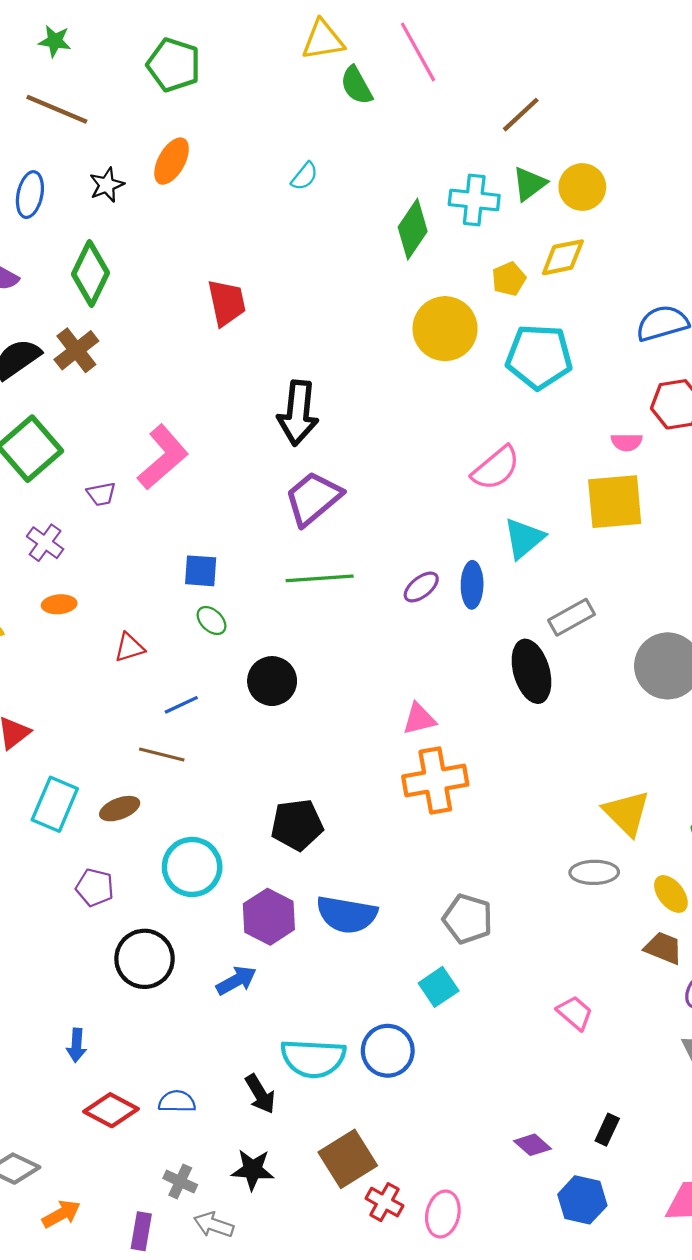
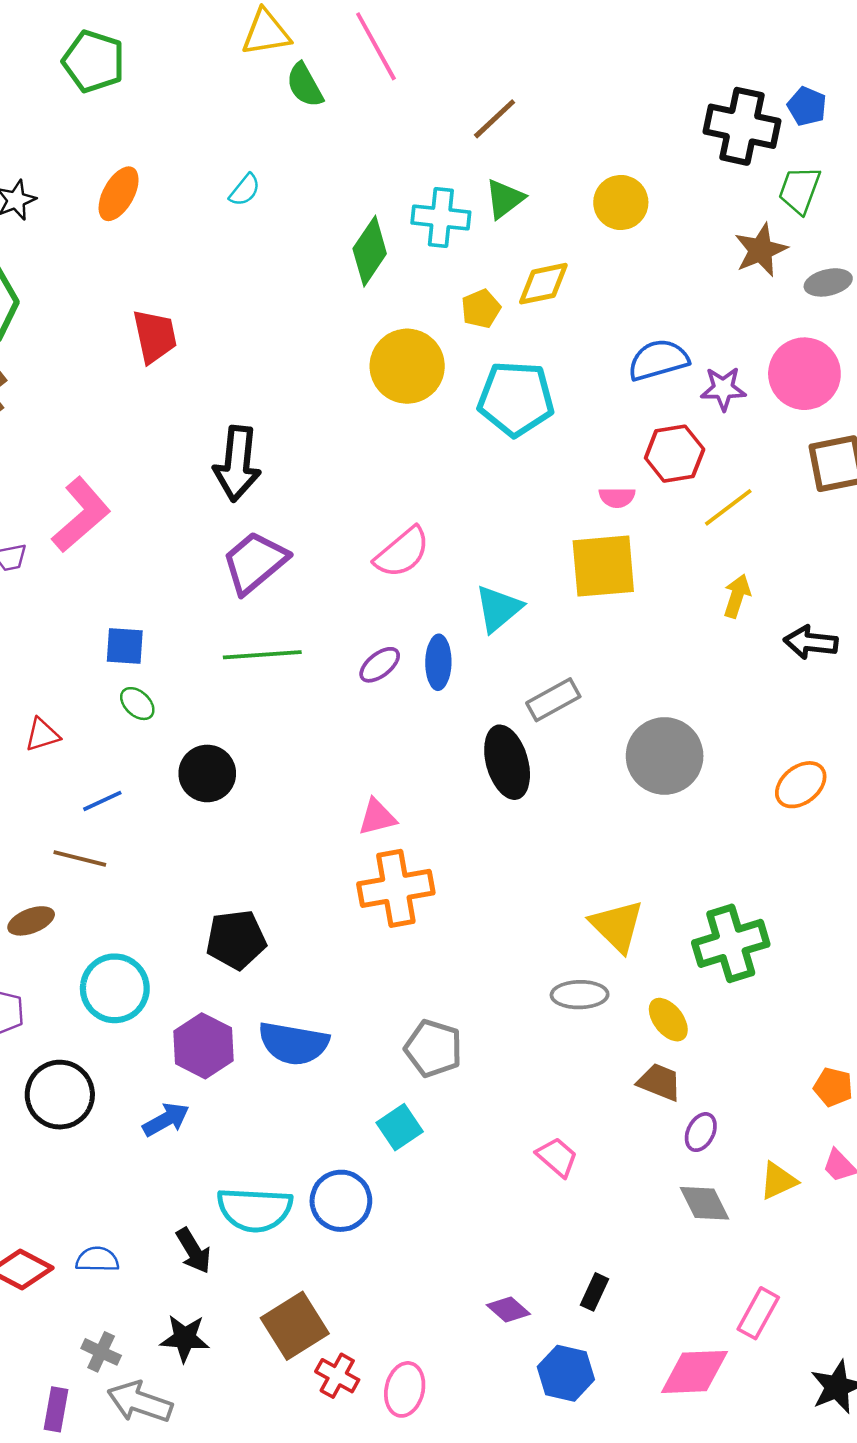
orange ellipse: (172, 161) -> (119, 194), moved
yellow circle: (582, 187) -> (621, 202), moved
pink semicircle: (496, 468) -> (402, 552), moved
gray arrow: (214, 1225) -> (140, 1402), size x1.4

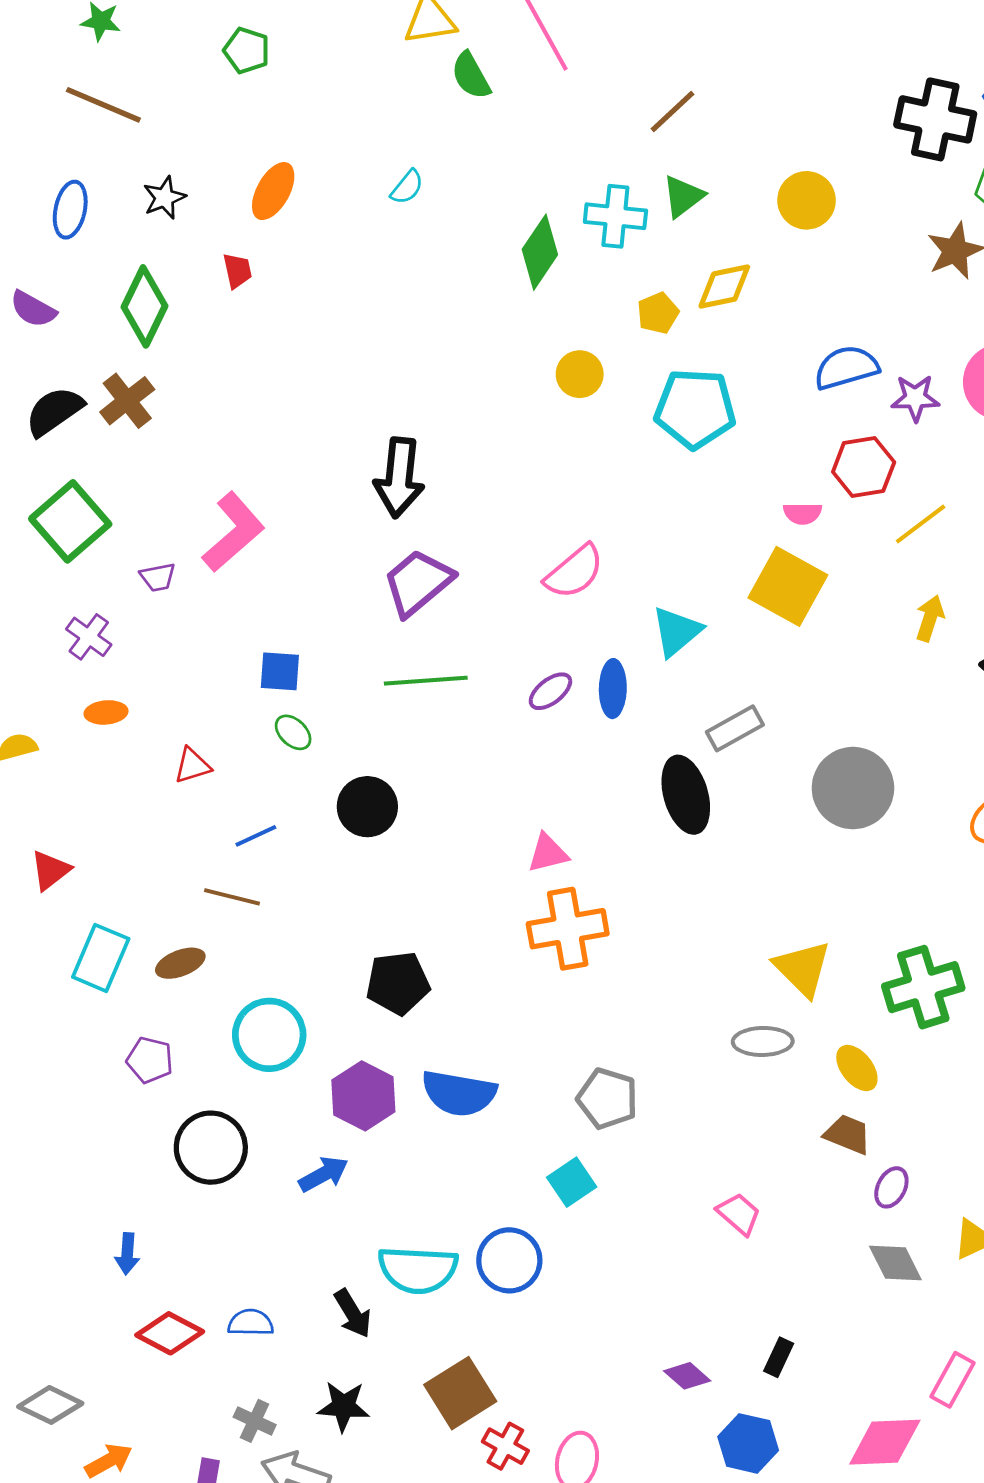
green pentagon: (94, 61) -> (247, 50), size x0.7
red trapezoid: (155, 336) -> (237, 271), moved, size x0.6
yellow circle: (407, 366) -> (580, 374), size x0.6
yellow square: (603, 566) -> (788, 586), turned 34

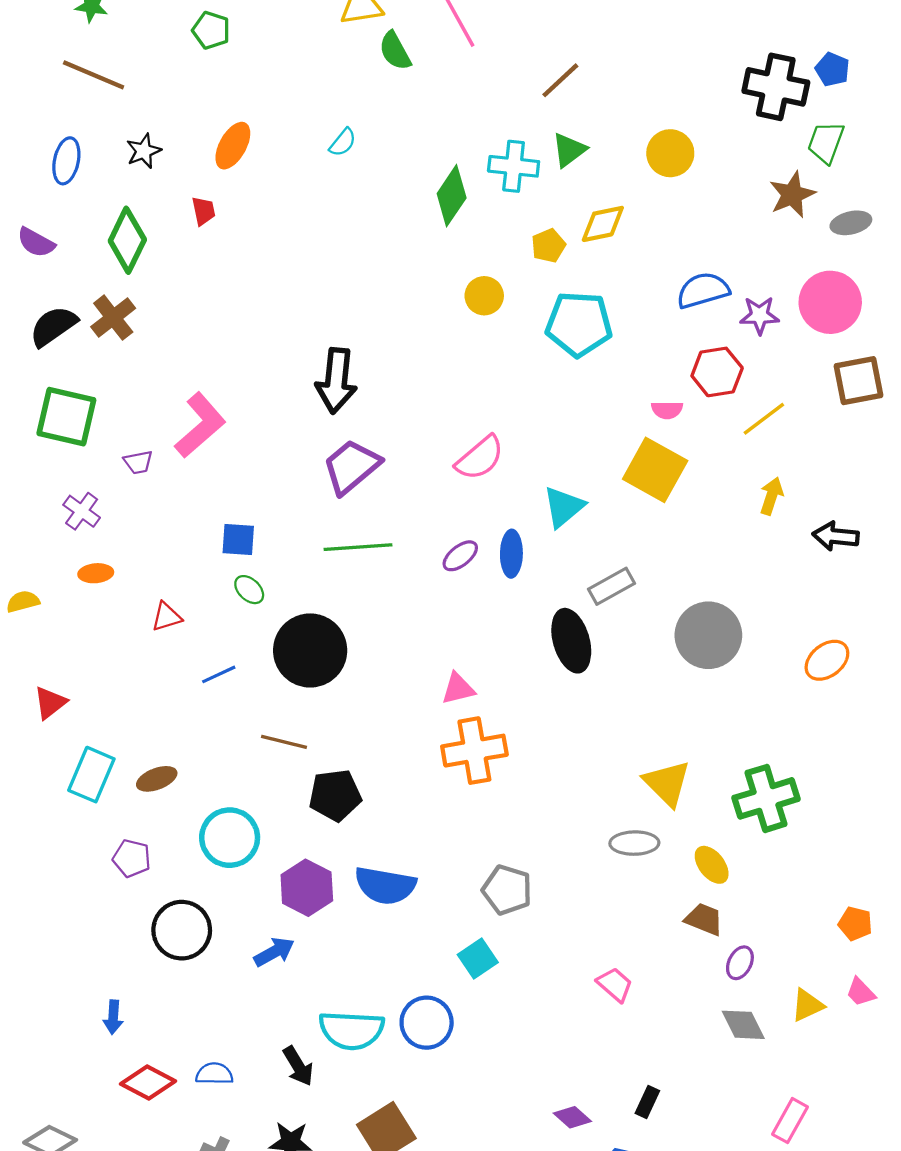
green square: (70, 521) -> (66, 417), turned -36
black circle: (367, 807) -> (310, 650), size x1.5
brown line: (232, 897) -> (284, 742), moved

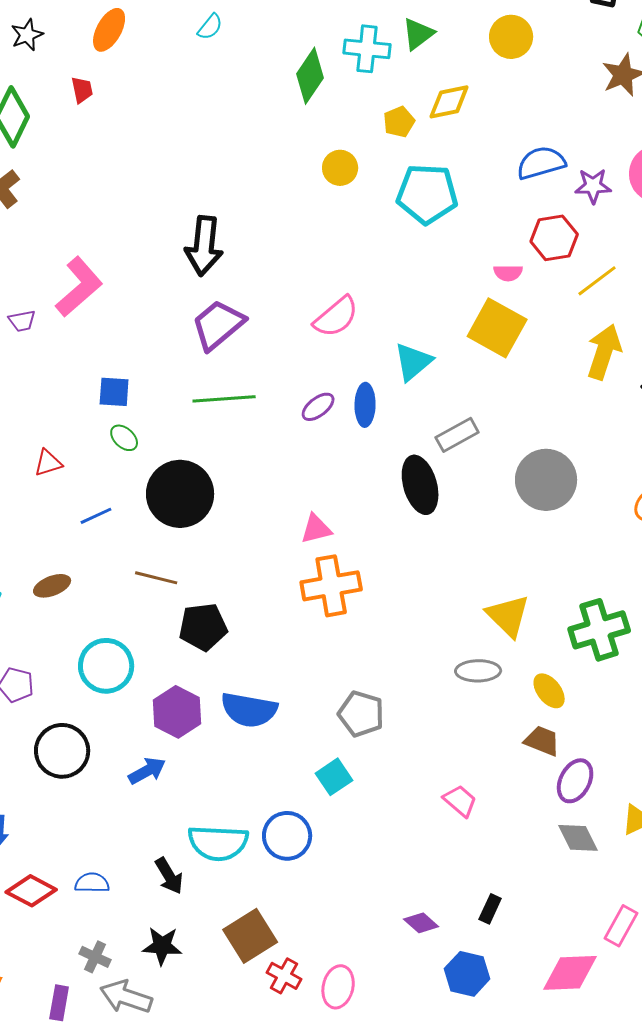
yellow arrow: (771, 496) -> (604, 352), size x1.6
brown ellipse: (157, 779) -> (52, 586), moved
purple ellipse: (740, 963) -> (575, 781), size x1.4

